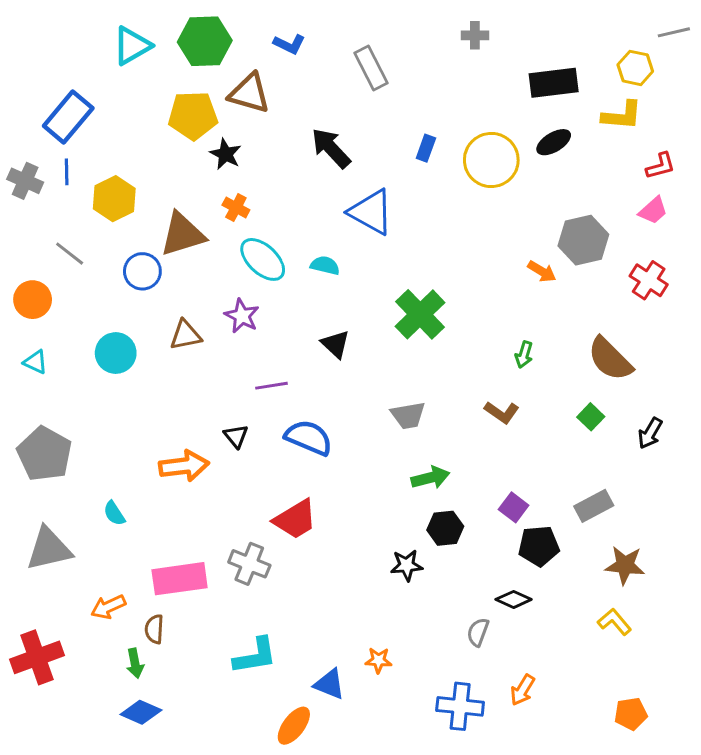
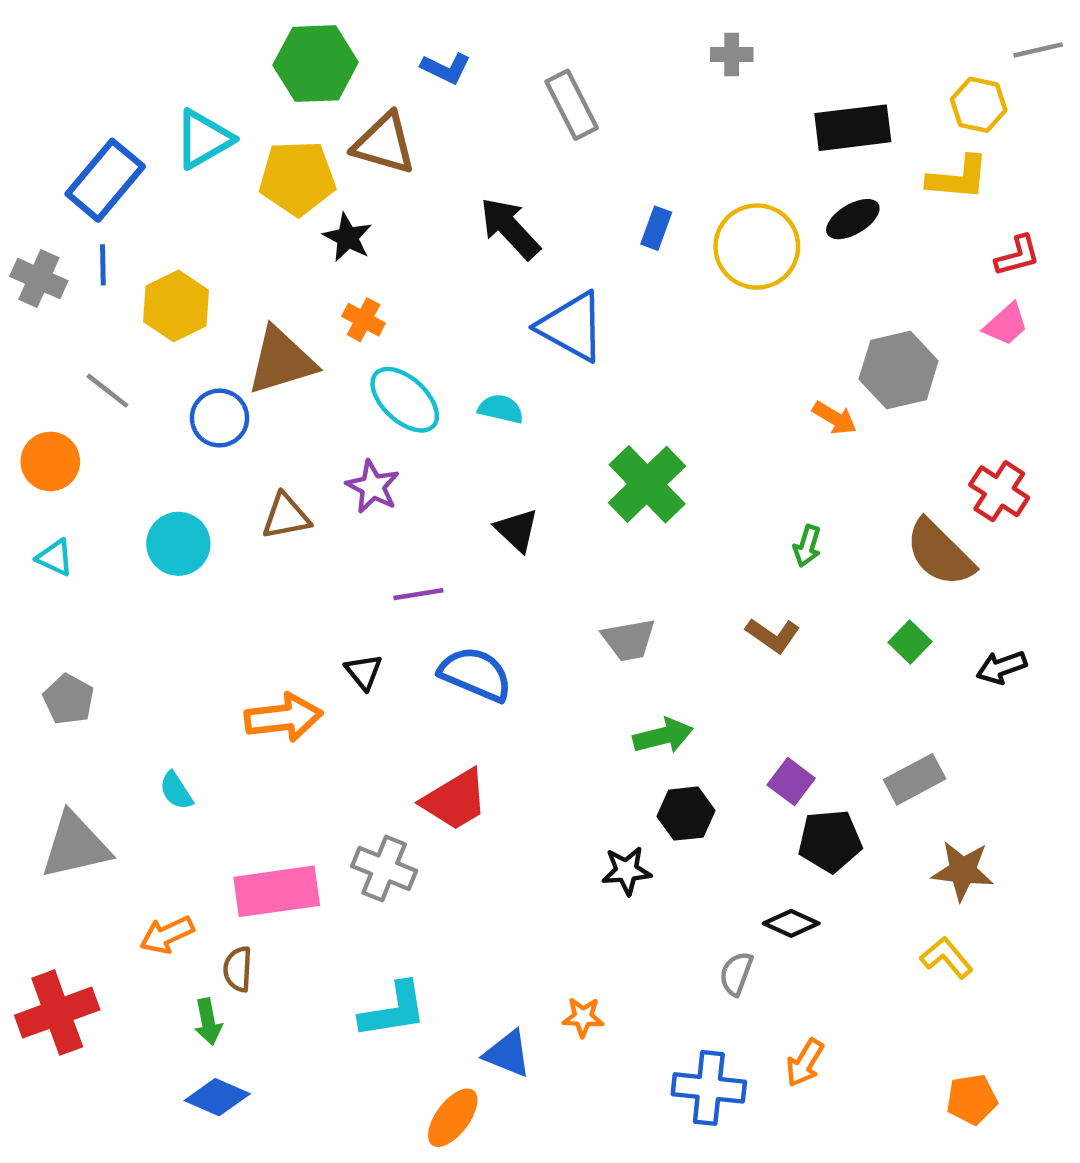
cyan triangle: (132, 46) -> (203, 139), moved
red cross: (649, 280) -> (999, 491), moved
black arrow: (650, 433) -> (1001, 667), turned 40
gray pentagon: (44, 454) -> (69, 699), size x0.6

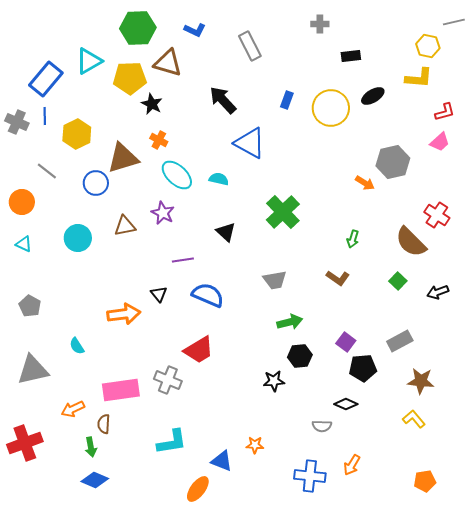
black rectangle: (853, 128) -> (351, 56), moved, size x0.6
gray semicircle: (736, 974) -> (322, 426), turned -108

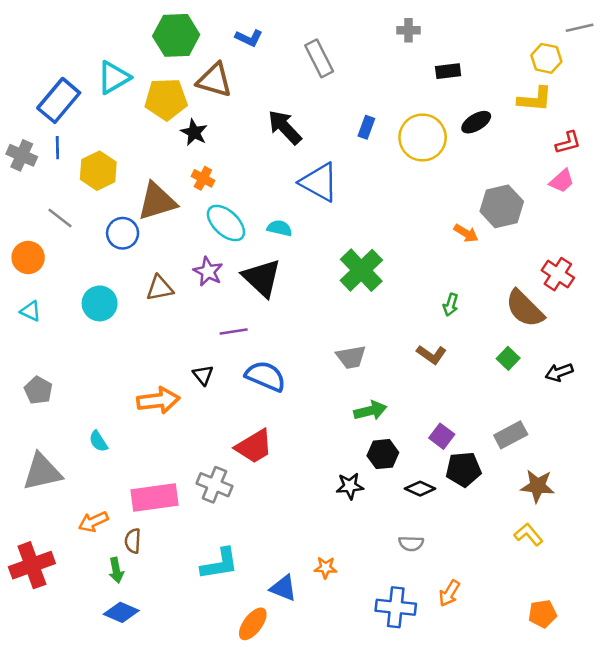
black triangle: (226, 232) -> (262, 278), moved, size x1.6
black diamond: (346, 404) -> (420, 489), moved

